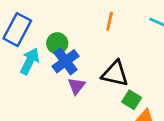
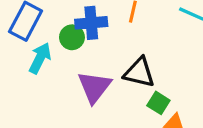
blue cross: (65, 61) -> (91, 23), moved, turned 32
purple triangle: (77, 86) -> (94, 87), size x1.6

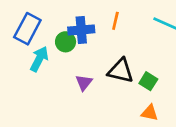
purple triangle: (94, 87) -> (84, 83), size x0.6
green square: (158, 103) -> (148, 81), moved

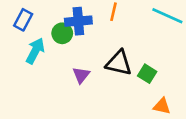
blue rectangle: (27, 29) -> (23, 20), size x0.7
orange triangle: (150, 113) -> (162, 106), moved

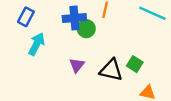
green circle: (62, 33) -> (86, 29), moved
black triangle: (119, 63) -> (111, 70), moved

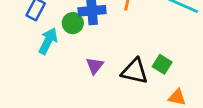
green circle: (86, 29) -> (73, 23), moved

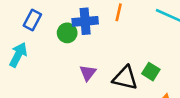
cyan arrow: (48, 41) -> (18, 55), moved

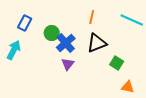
blue cross: (85, 21) -> (66, 43), moved, turned -36
black triangle: (125, 78) -> (97, 43), moved, turned -35

